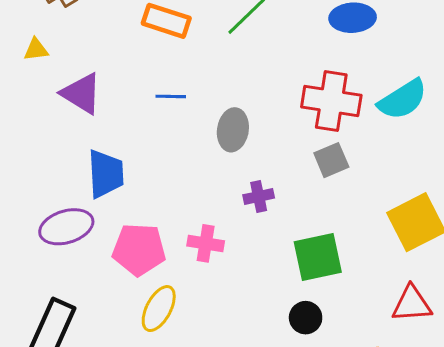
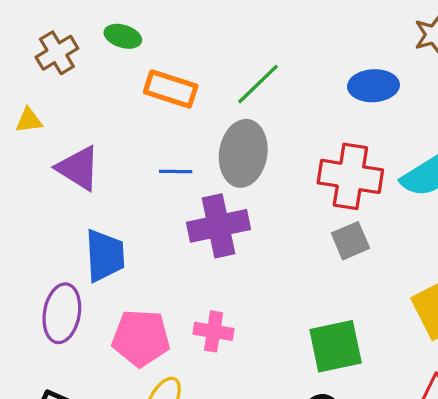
gray ellipse: (233, 130) -> (243, 153), moved, size x1.4
purple cross: (259, 196) -> (218, 226), moved, size x1.8
purple ellipse: (66, 227) -> (62, 313), turned -63

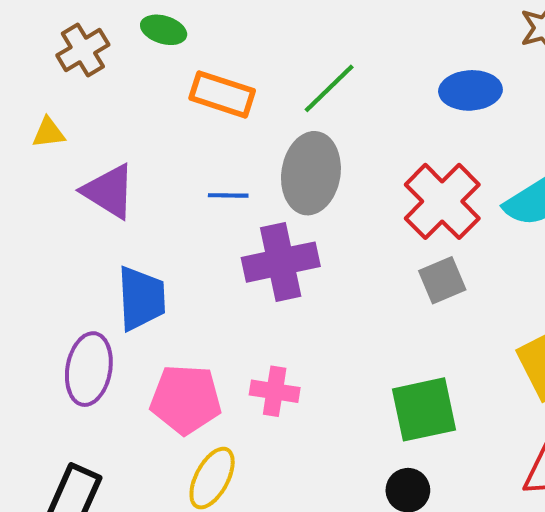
red cross: (350, 176) -> (442, 201), turned 36

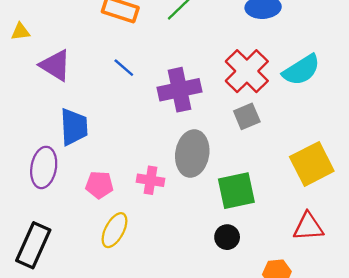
gray ellipse: (311, 173) -> (192, 154), moved
blue line: (228, 195) -> (124, 68), turned 40
purple cross: (281, 262) -> (179, 90), moved
pink pentagon: (186, 399) -> (99, 185), size x0.7

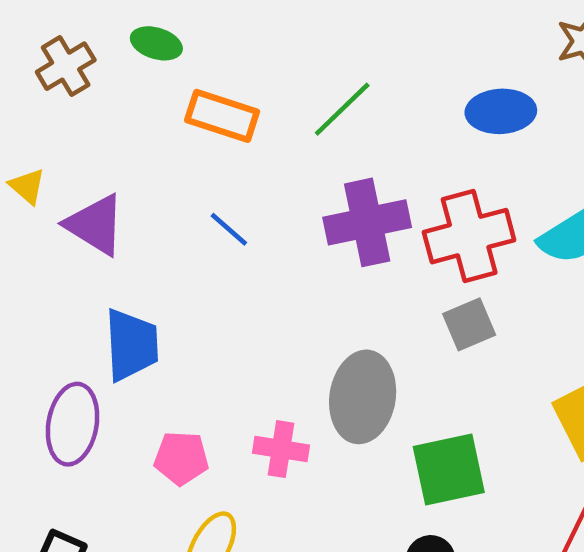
yellow triangle: (20, 32) -> (27, 186), moved, turned 48
red cross: (247, 71) -> (469, 236), turned 30
purple cross: (179, 90) -> (367, 222), moved

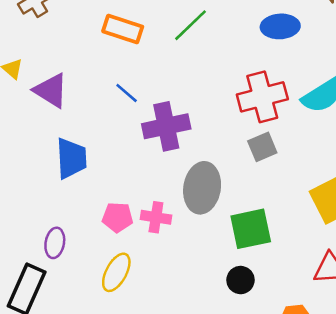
purple cross: (367, 222) -> (166, 126), moved
purple ellipse: (72, 424) -> (55, 243), moved, size x0.7
pink pentagon: (181, 458) -> (118, 217), moved

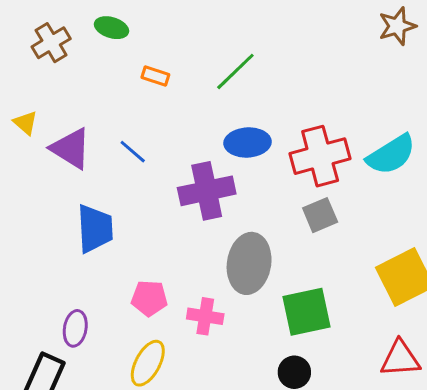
blue ellipse: (280, 26) -> (248, 142), moved
orange rectangle: (123, 29) -> (155, 76), size x0.6
blue line: (127, 93) -> (133, 152), moved
pink cross: (156, 217) -> (205, 316), moved

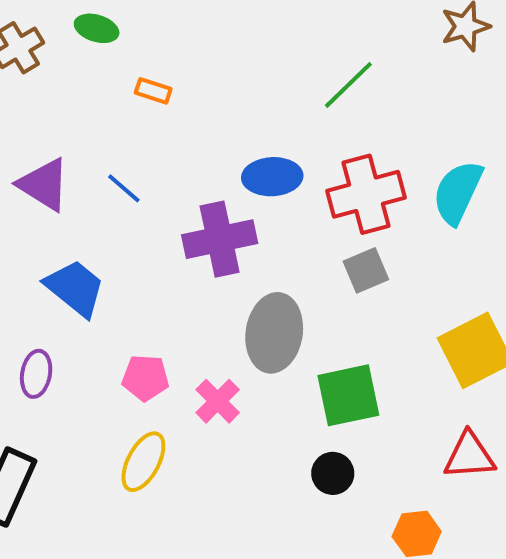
green line: (235, 71) -> (348, 85), moved
cyan semicircle: (391, 155) -> (458, 192), turned 147
blue trapezoid: (95, 229) -> (75, 288), turned -48
pink cross: (205, 316) -> (218, 401), turned 36
purple ellipse: (75, 328) -> (36, 374), moved

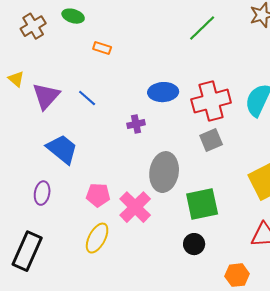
green line: (348, 85) -> (202, 28), moved
purple triangle: (44, 184) -> (46, 96), turned 40
purple cross: (220, 239) -> (136, 124), size x0.5
pink cross: (218, 401) -> (135, 207), size x1.4

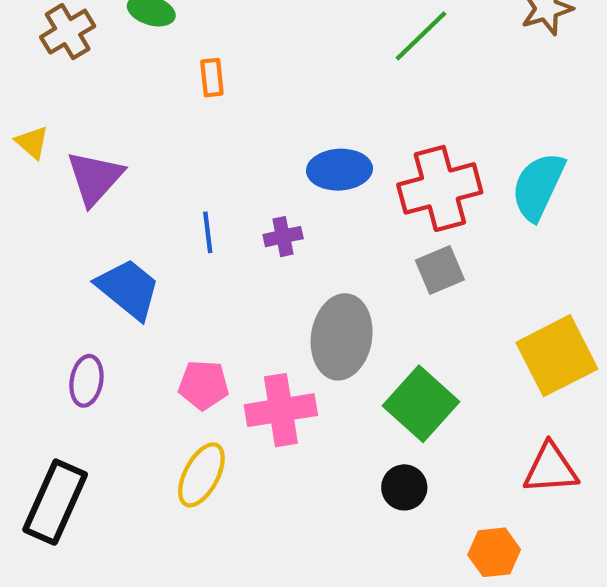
orange rectangle: (102, 48) -> (212, 78), turned 66
blue line: (87, 98) -> (208, 232), moved, turned 42
green square: (202, 204) -> (421, 404), turned -36
pink cross: (135, 207) -> (281, 410), turned 36

